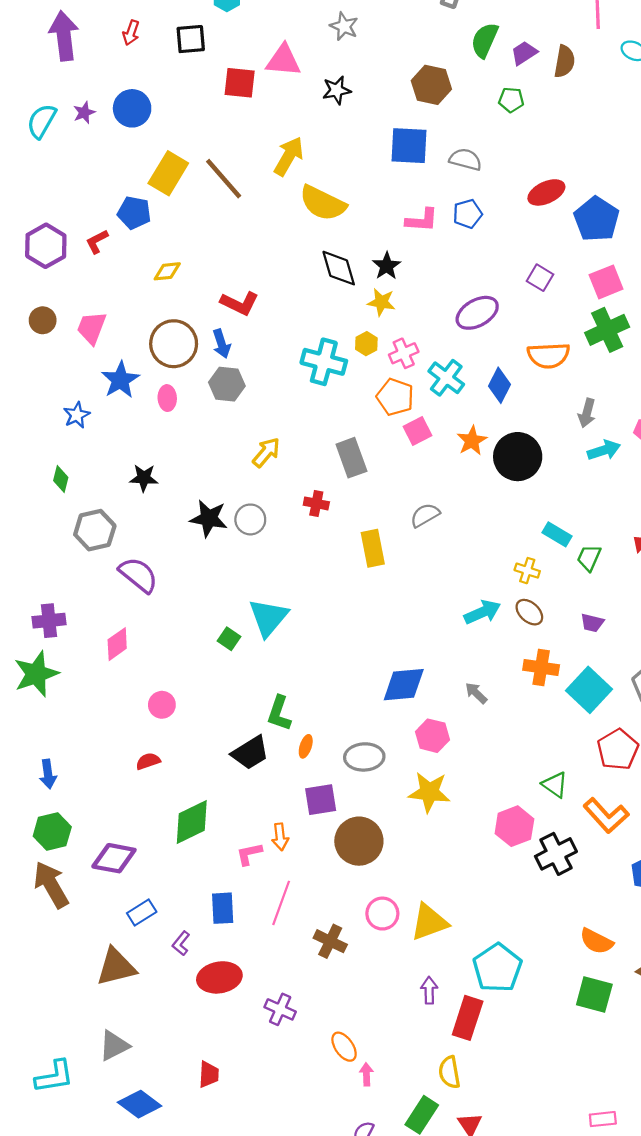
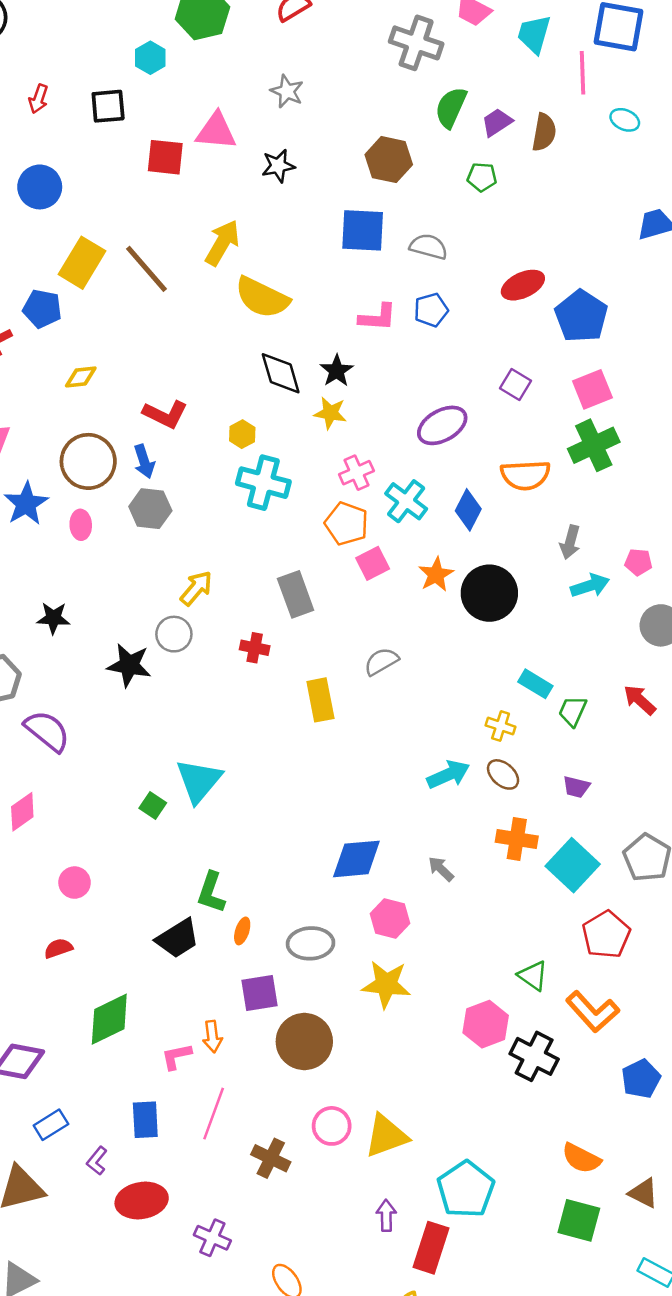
yellow hexagon: (366, 344) -> (242, 434), moved
gray circle: (250, 519) -> (174, 634), moved
black cross: (556, 854) -> (534, 1056), turned -36

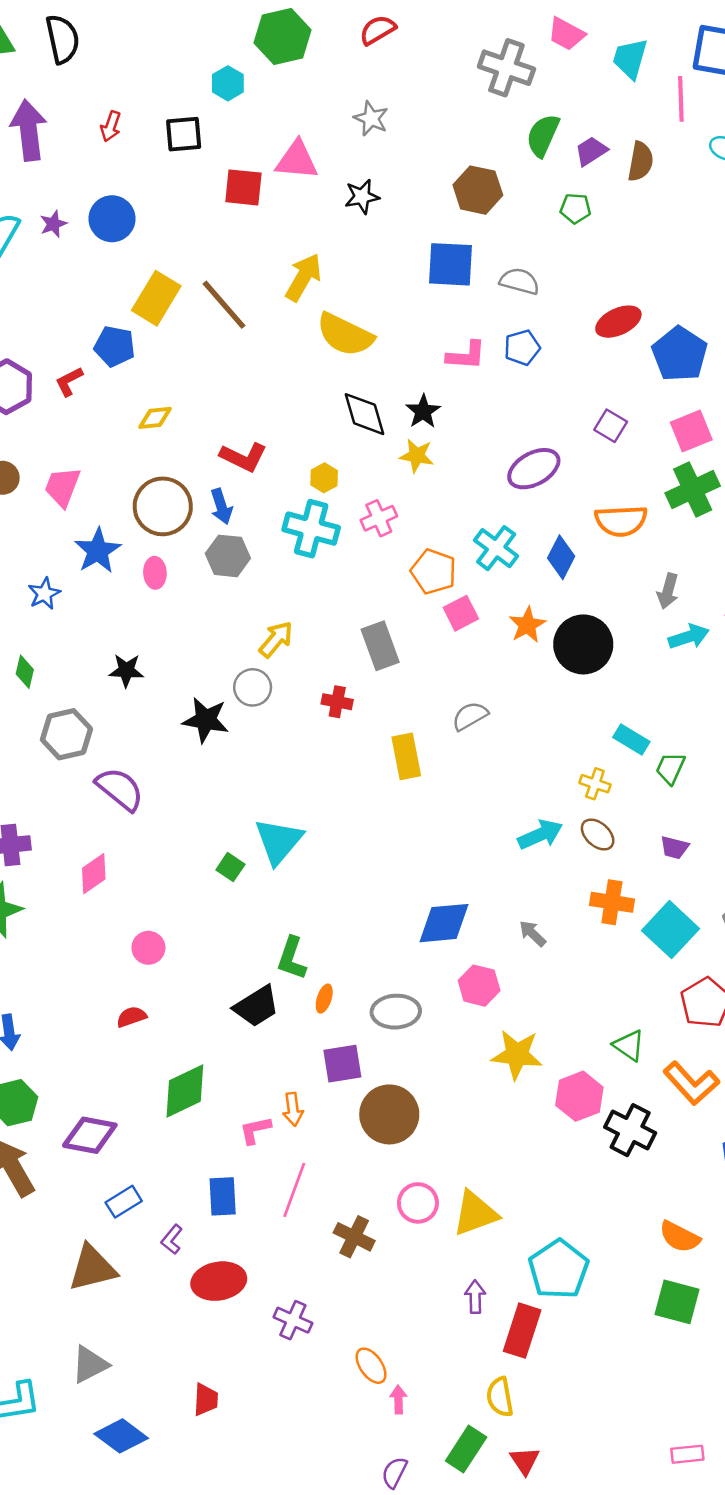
pink cross: (356, 473) -> (379, 518), moved
cyan cross: (263, 483) -> (311, 529), moved
yellow star: (386, 984) -> (517, 1055), moved

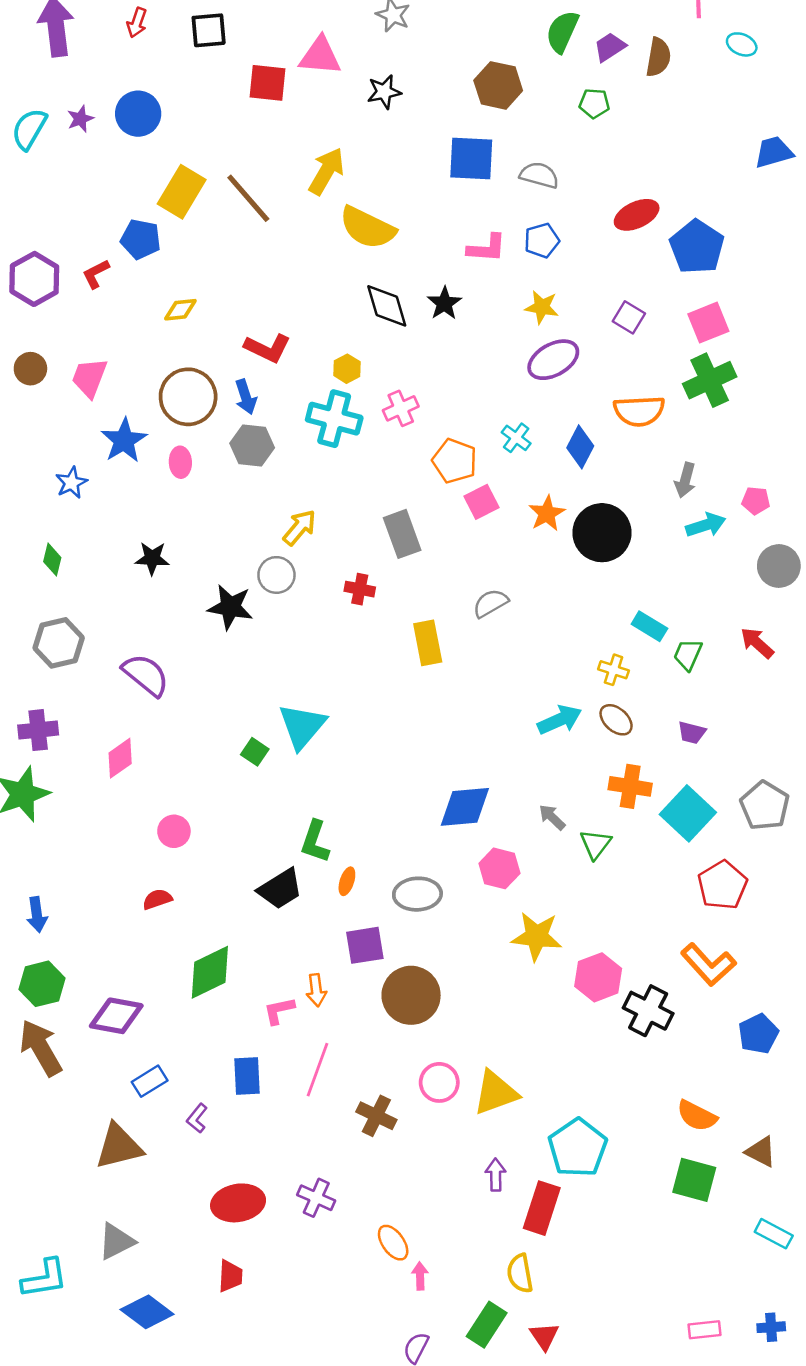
yellow star: (417, 456) -> (542, 307), moved
cyan cross: (496, 548) -> (516, 438), size x0.7
gray hexagon: (66, 734) -> (59, 643), moved
green triangle: (629, 1045) -> (596, 844), moved, turned 32
red ellipse: (219, 1281) -> (238, 1203), moved

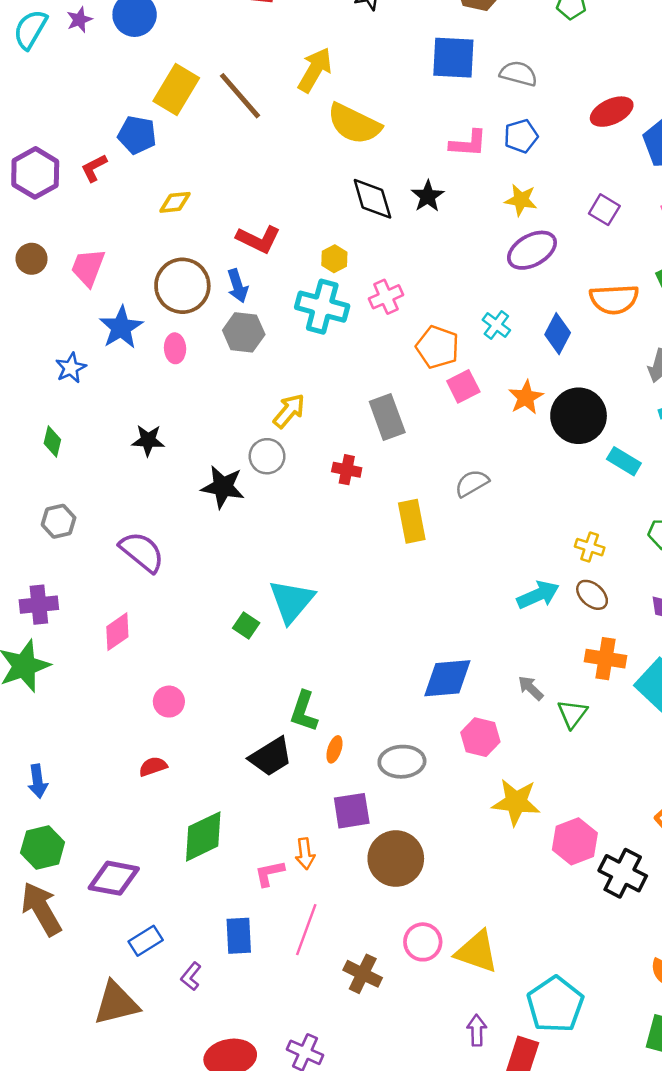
cyan rectangle: (649, 626) -> (624, 461), moved
gray hexagon: (59, 643) -> (59, 521), size x0.7
yellow triangle: (496, 1093) -> (477, 952), turned 39

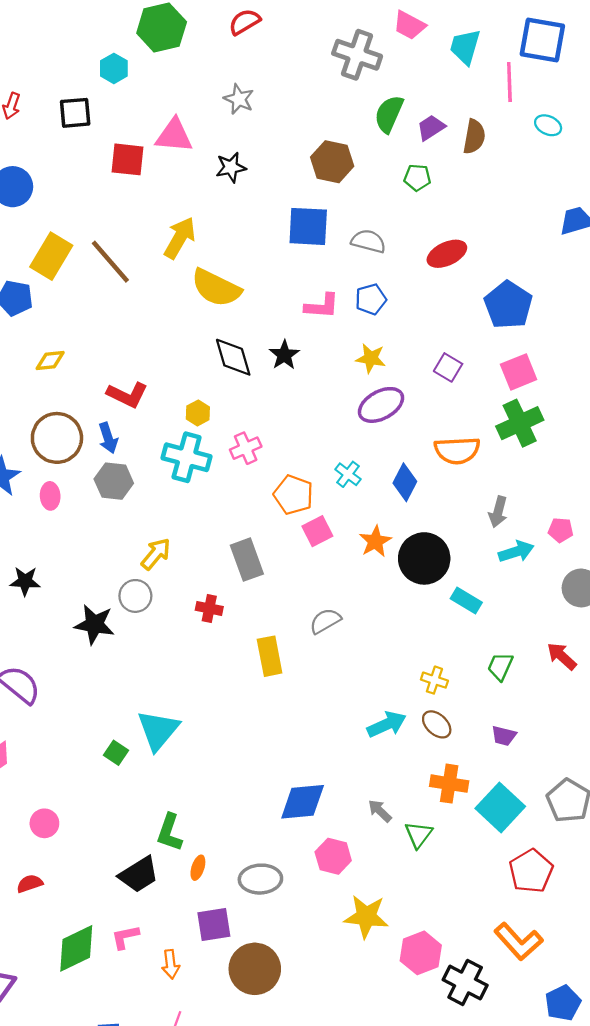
red ellipse: (612, 112) -> (447, 254), moved
pink L-shape: (269, 873) -> (125, 937), moved

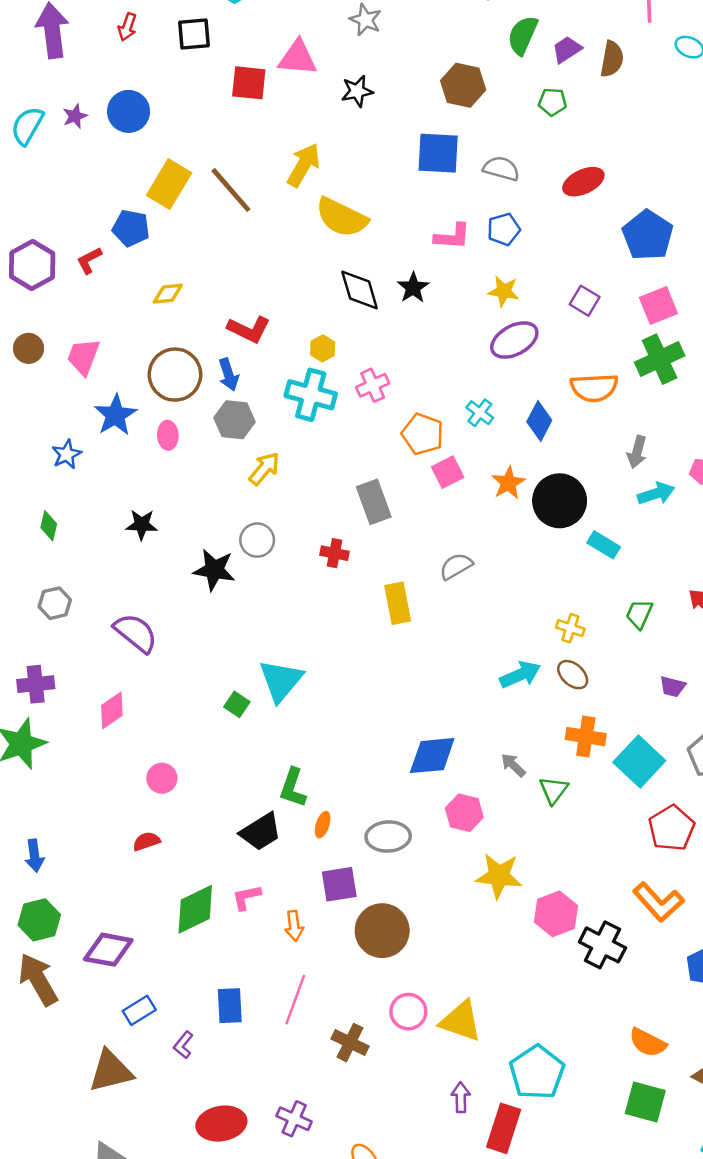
yellow arrow: (156, 554) -> (264, 469), moved
purple trapezoid: (504, 736) -> (673, 687), moved

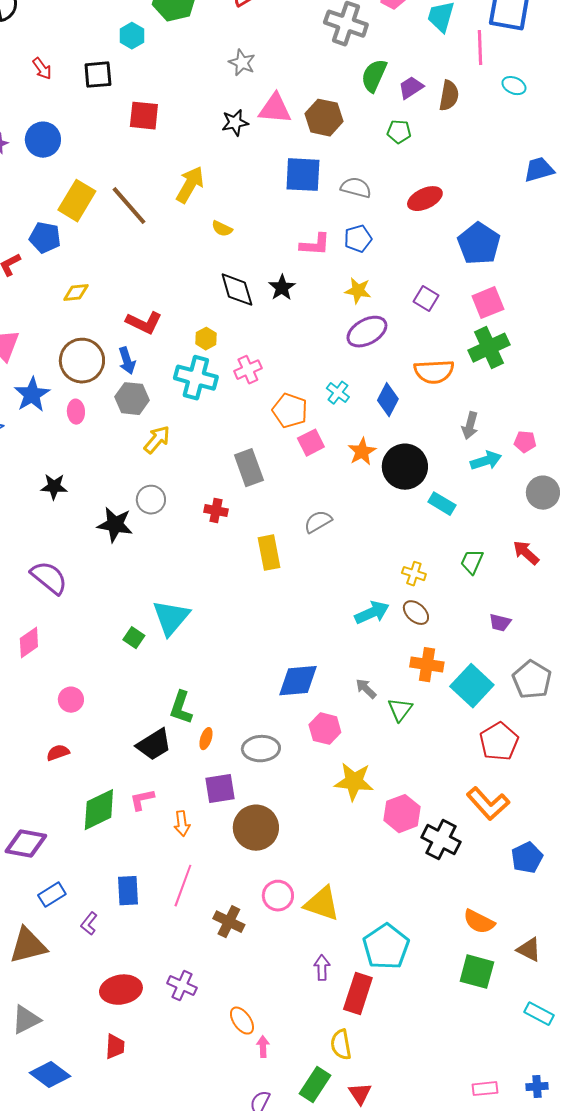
red arrow: (127, 27) -> (42, 69), turned -55
pink triangle: (298, 58) -> (275, 109), moved
yellow semicircle: (342, 217) -> (222, 229), size x0.5

